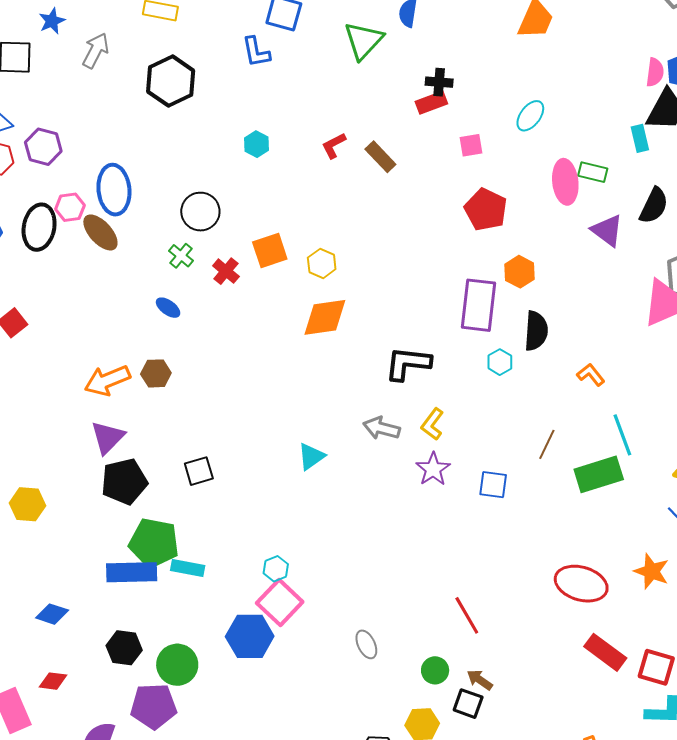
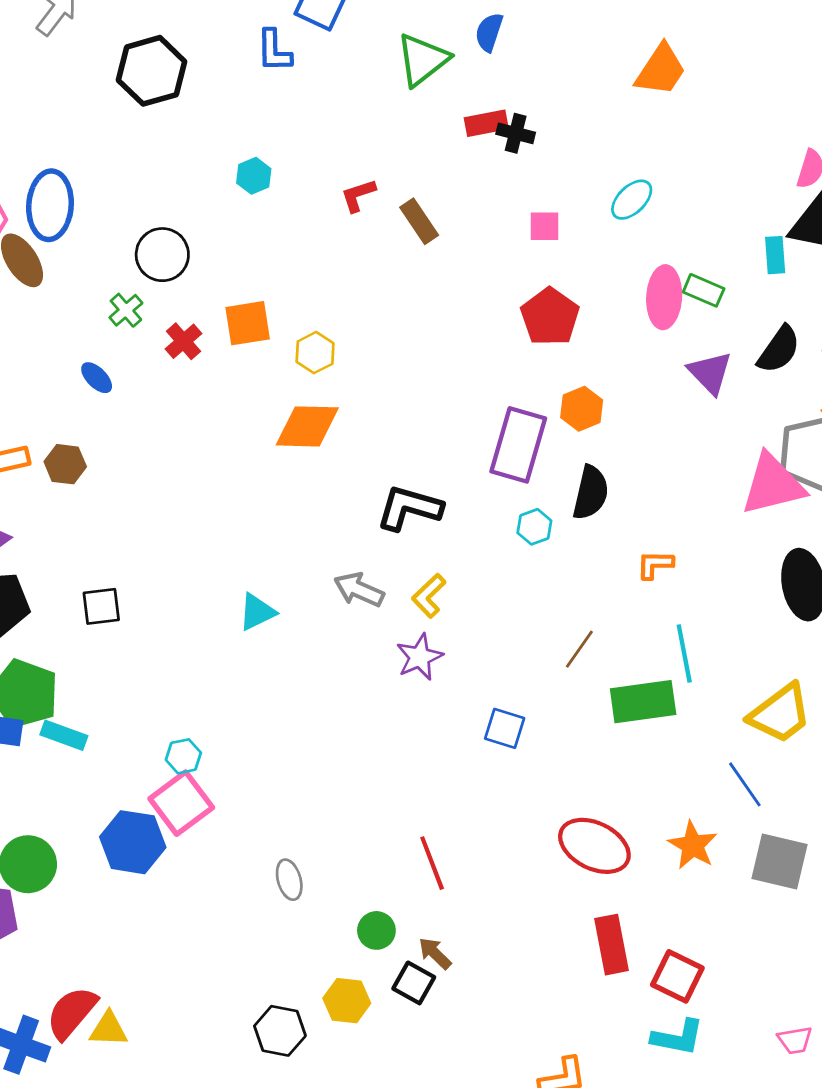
red rectangle: (431, 103) -> (486, 123), moved
orange L-shape: (591, 375) -> (655, 565), turned -60
blue square: (493, 485) -> (505, 728), moved
red rectangle: (605, 652) -> (612, 945), turned 33

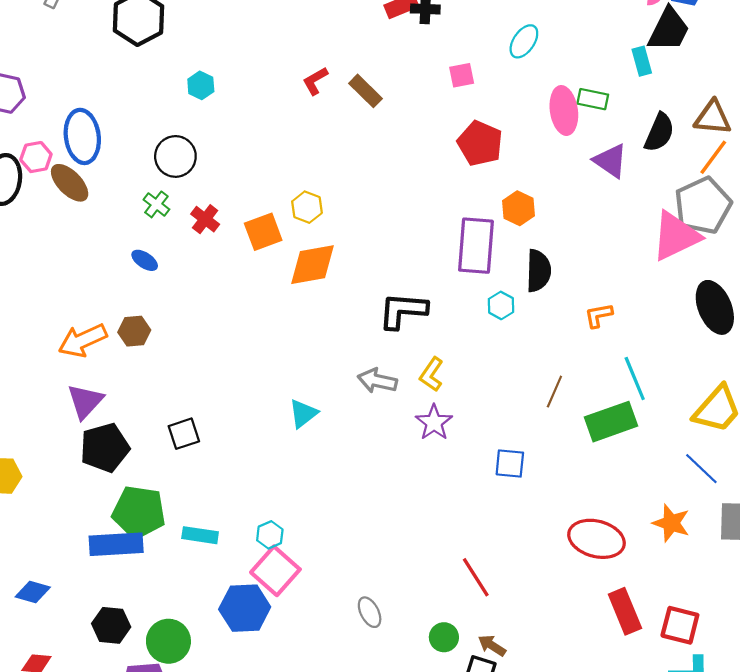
cyan hexagon: (254, 176) -> (201, 85), moved
orange square: (248, 323) -> (263, 232), moved
cyan rectangle: (64, 735) -> (200, 535), moved

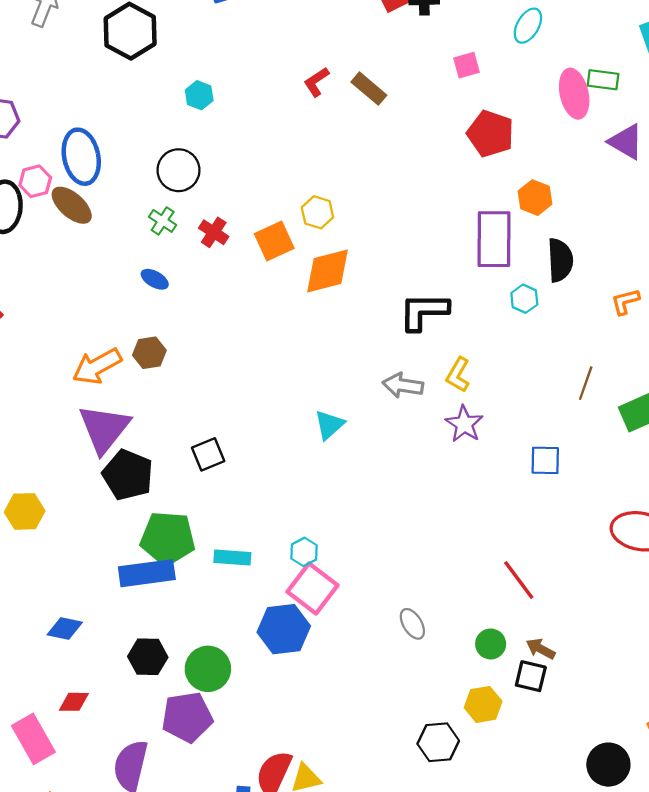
purple triangle: (85, 401) -> (104, 429), size x1.4
black pentagon: (105, 448) -> (128, 475), turned -30

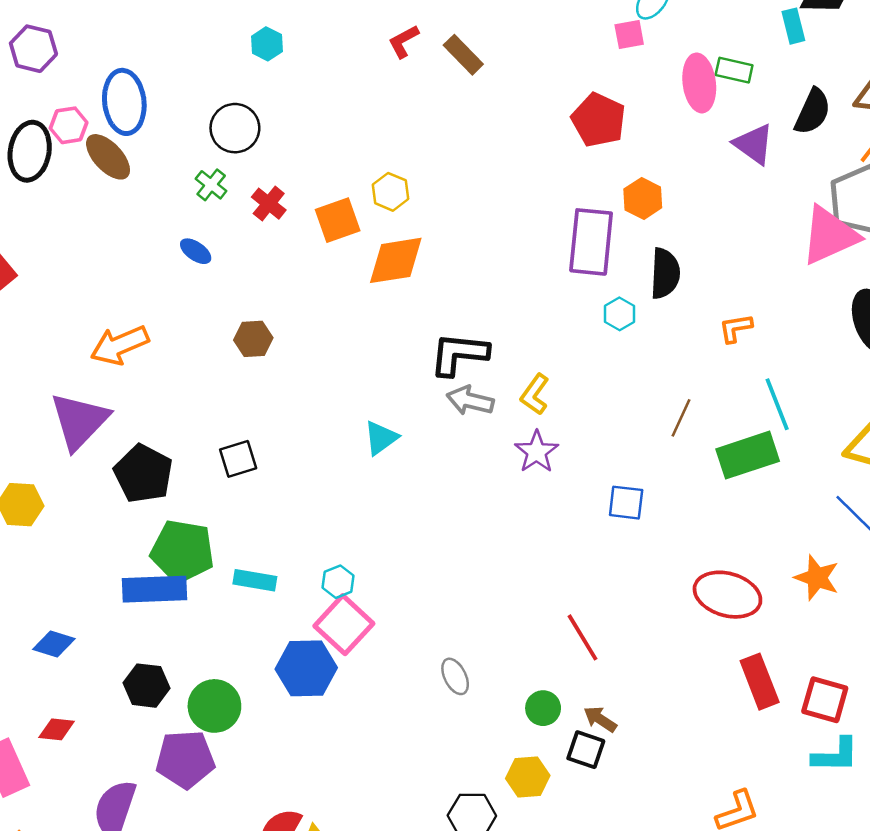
pink square: (467, 65) -> (629, 35), moved
black L-shape: (424, 311) -> (459, 354), moved
brown hexagon: (149, 353) -> (253, 339), moved
purple triangle: (104, 429) -> (79, 421), moved

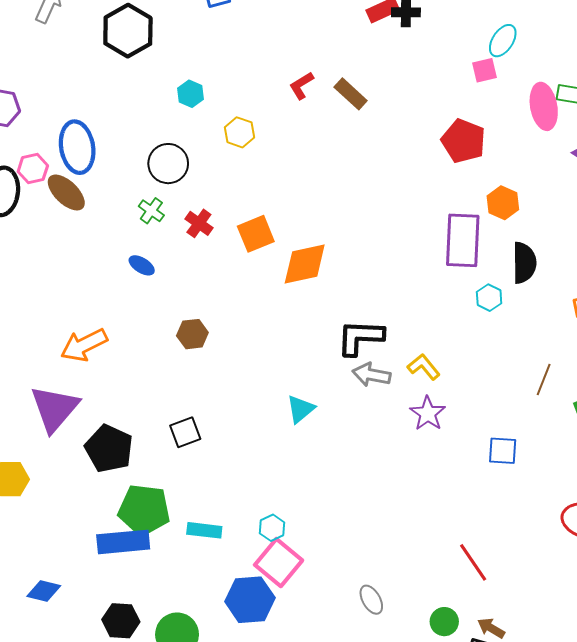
yellow hexagon: (391, 192) -> (239, 132), moved
yellow L-shape: (535, 394) -> (424, 367), turned 108

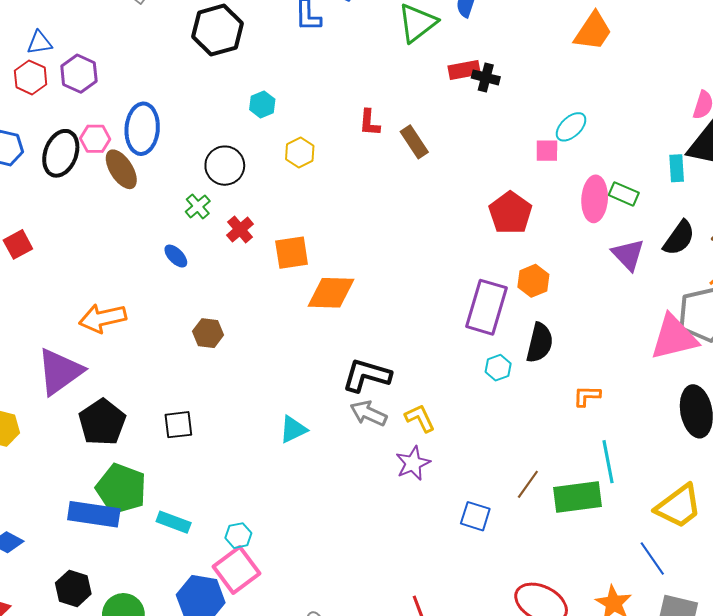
red L-shape: (301, 86) -> (369, 123), turned -68
brown line: (544, 380) -> (528, 484), moved

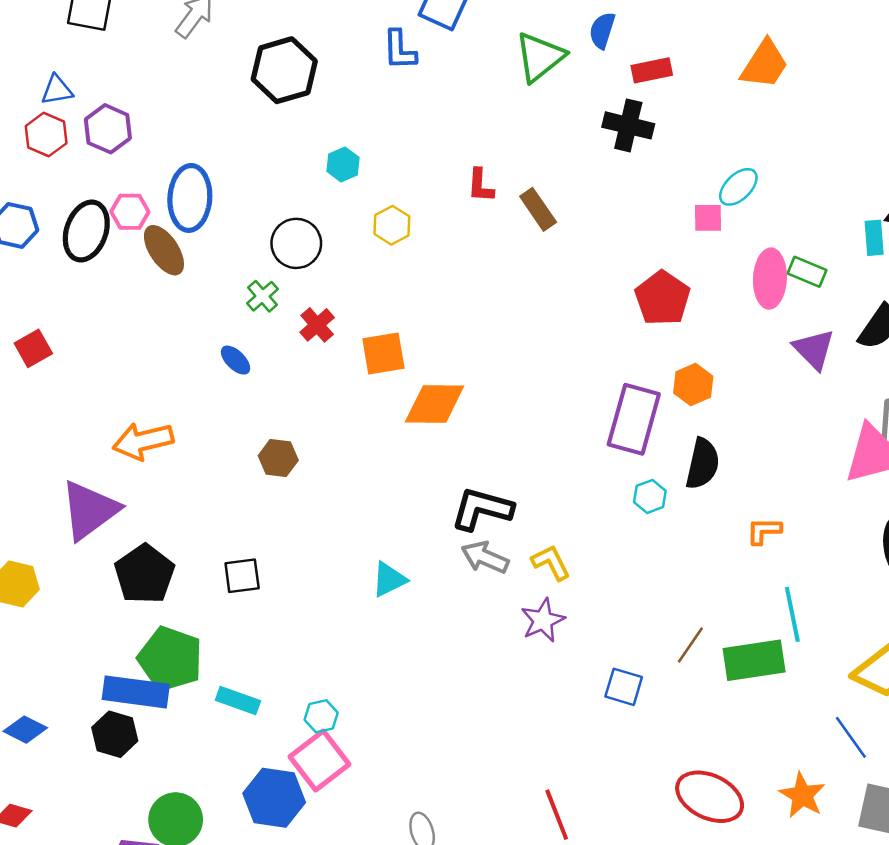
red rectangle: (464, 70) -> (652, 70), moved
black cross: (486, 77) -> (628, 125), size x1.4
black hexagon: (73, 588) -> (115, 734), moved

